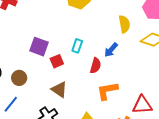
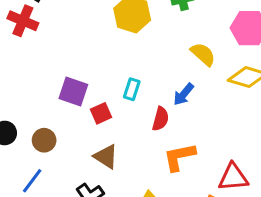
yellow semicircle: (124, 24) -> (203, 54), turned -36

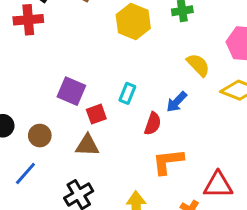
red cross: (23, 21) -> (28, 20), turned -32
brown triangle: (106, 157) -> (87, 145), moved, turned -35

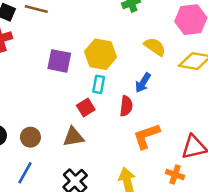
yellow hexagon: (133, 22) -> (101, 54), moved
purple square: (71, 91) -> (59, 61), moved
red square: (96, 114) -> (86, 107), moved

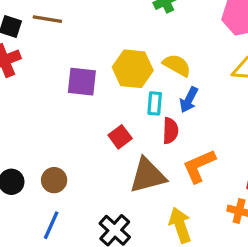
yellow semicircle: (155, 47) -> (177, 65), moved
cyan rectangle: (99, 84) -> (155, 103), moved
brown triangle: (73, 137) -> (148, 176), moved, size x1.4

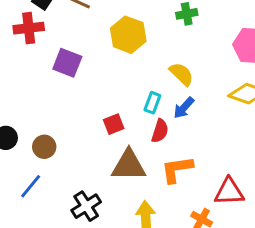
yellow hexagon: (133, 69) -> (128, 35), moved
purple square: (82, 82) -> (67, 63), moved

